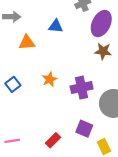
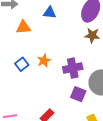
blue square: (13, 84) -> (22, 64), moved
purple square: (84, 129) -> (78, 94), moved

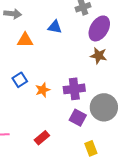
orange star: (44, 61) -> (43, 90), moved

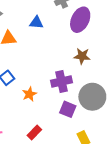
brown star: (99, 56) -> (82, 56), moved
orange star: (43, 90) -> (29, 94), moved

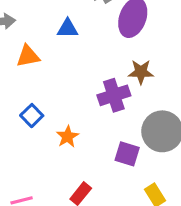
purple cross: (62, 81) -> (114, 95), moved

